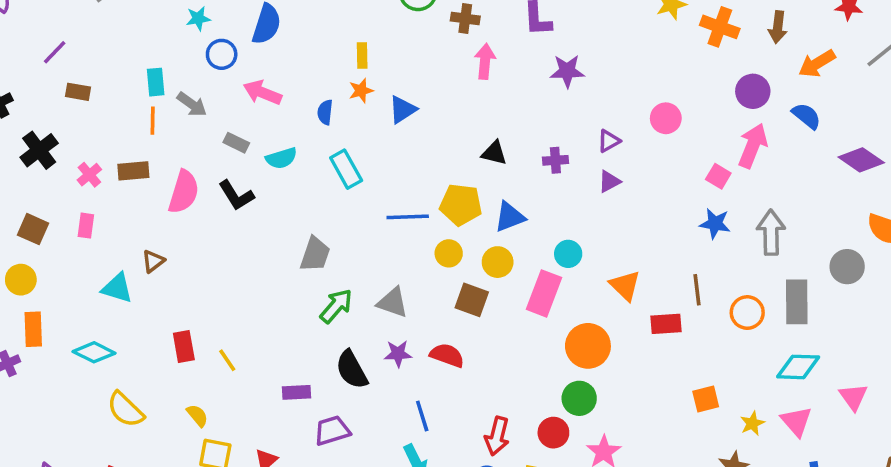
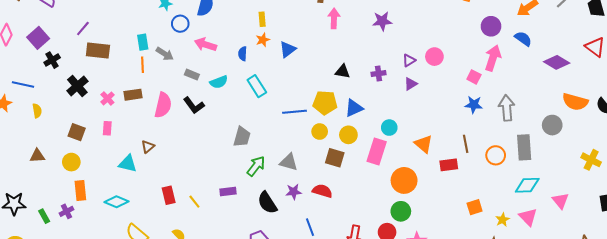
brown rectangle: (78, 92) -> (98, 51), size x1.6
pink circle: (666, 118) -> (434, 57), moved
purple rectangle: (296, 392) -> (228, 192), moved

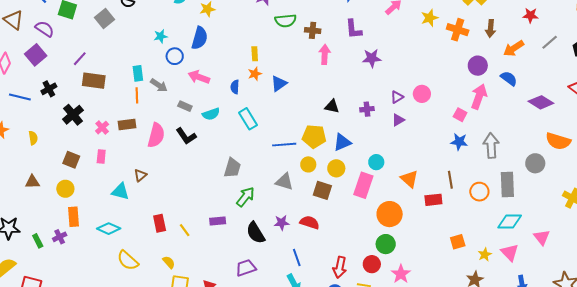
purple square: (38, 38) -> (36, 55), moved
blue line: (23, 84) -> (20, 97), moved
gray triangle: (289, 162) -> (284, 182), moved

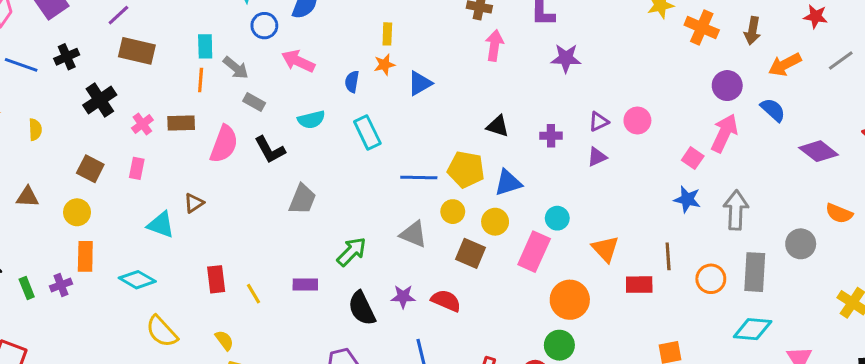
gray rectangle: (185, 106) -> (254, 102), moved
orange semicircle: (558, 141) -> (839, 213), size x0.7
gray trapezoid: (232, 168) -> (302, 199), moved

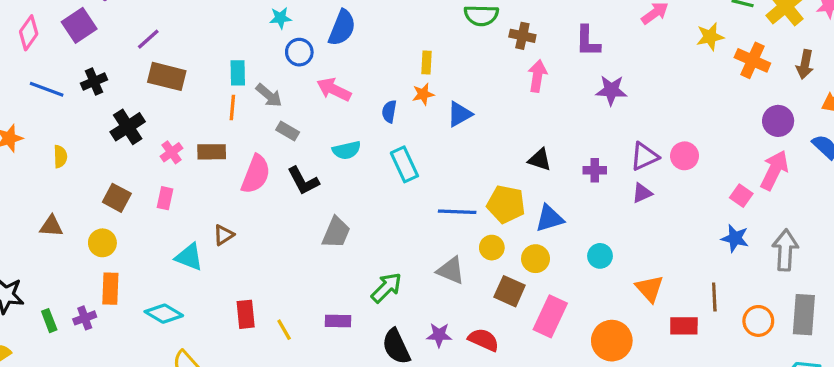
purple triangle: (599, 122) -> (644, 156), size x1.4
pink rectangle: (534, 252) -> (550, 316), moved

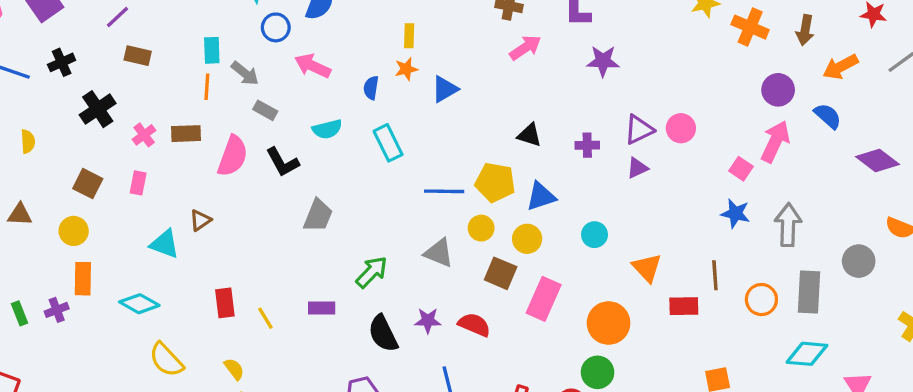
brown rectangle: (167, 76) -> (138, 56), size x0.7
pink arrow: (537, 76) -> (525, 48), turned 48

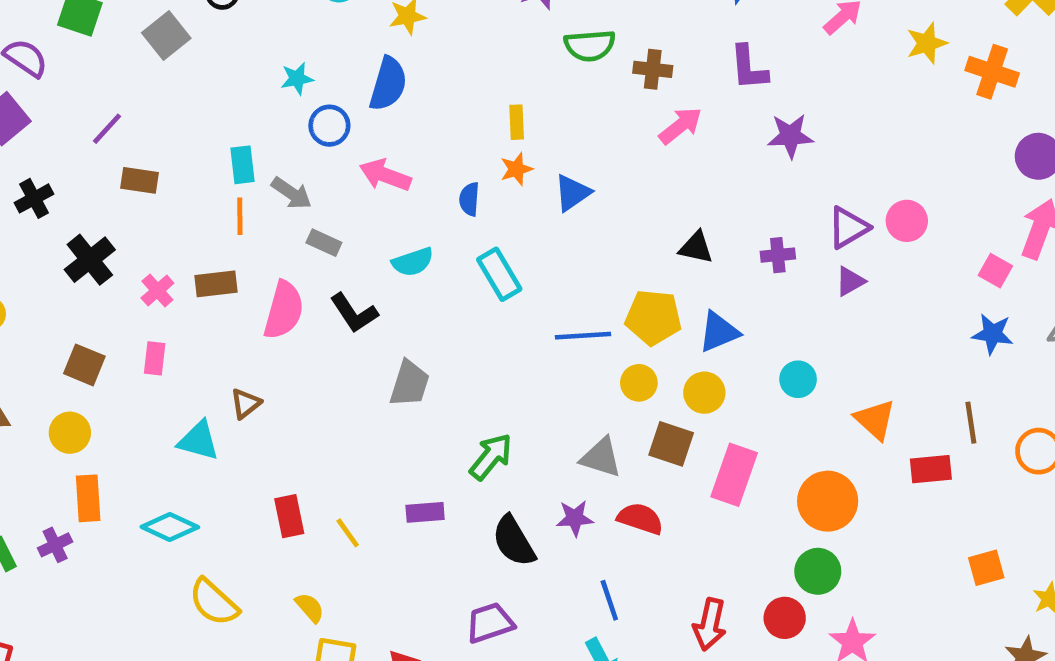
gray triangle: (439, 253) -> (601, 457), moved

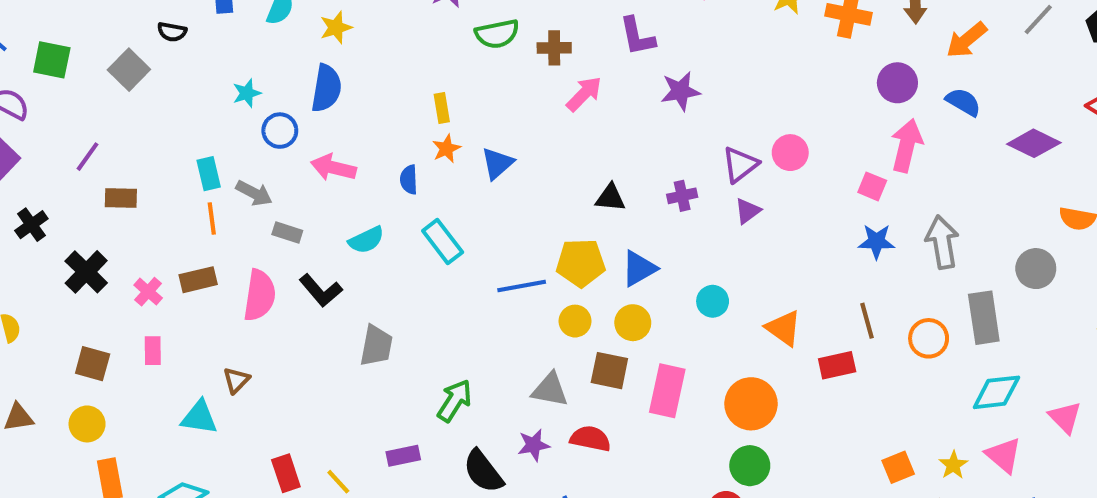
orange square: (986, 568) -> (898, 467), moved

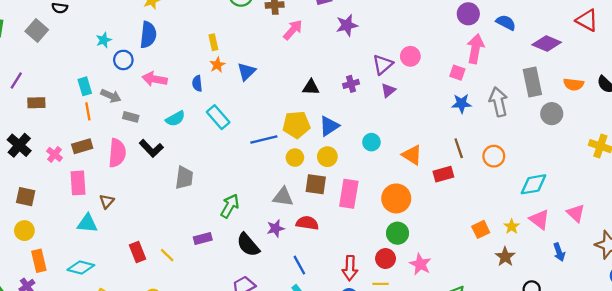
gray rectangle: (984, 318) -> (532, 82), moved
pink rectangle: (153, 351) -> (78, 183), moved, size x1.5
pink triangle: (1065, 417) -> (576, 213), moved

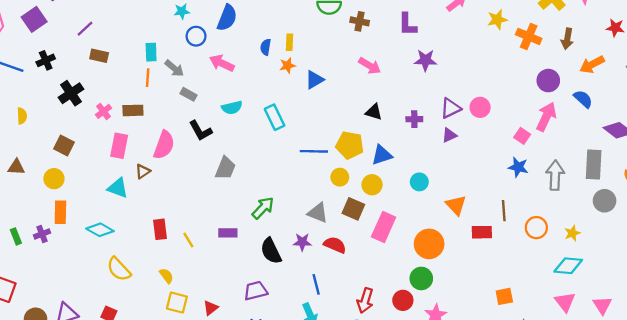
pink arrow: (293, 30) -> (370, 66), moved, turned 65
blue semicircle: (197, 83) -> (266, 47), moved
pink semicircle: (117, 153) -> (164, 145), moved
yellow star: (512, 226) -> (572, 233), moved

